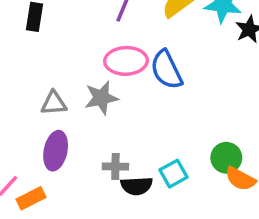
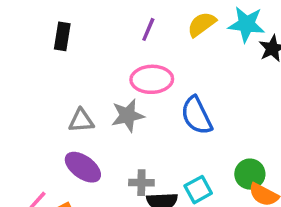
blue semicircle: (166, 70) -> (197, 115), moved
purple ellipse: (56, 151) -> (83, 167), turned -66

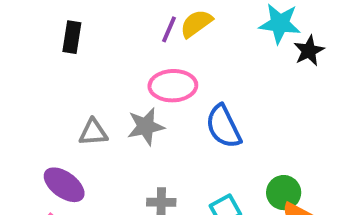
yellow semicircle: (202, 24) -> (196, 24), moved
purple ellipse: (83, 167) -> (64, 185), moved

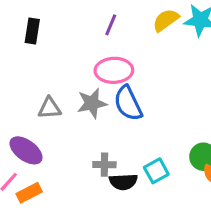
yellow semicircle: (196, 24) -> (166, 20), moved
blue semicircle: (223, 126) -> (128, 103), moved

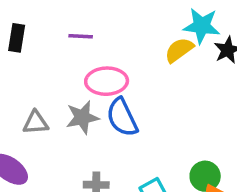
yellow semicircle: (166, 20) -> (179, 50), moved
purple line: (111, 25) -> (81, 36), moved, turned 70

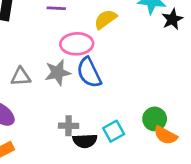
yellow semicircle: (179, 50) -> (105, 19), moved

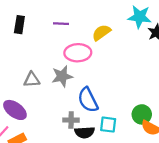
blue semicircle: (89, 73) -> (88, 100), moved
cyan square: (114, 131) -> (108, 125), turned 36

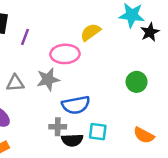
purple line: (61, 24) -> (25, 37), moved, turned -72
blue semicircle: (88, 100) -> (76, 105), turned -75
green circle: (142, 114) -> (137, 82), moved

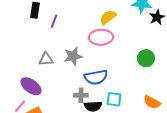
pink ellipse: (65, 54) -> (101, 37), moved

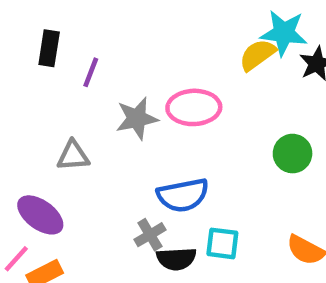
yellow semicircle: (108, 17) -> (257, 55), moved
gray star: (73, 56) -> (137, 118), moved
gray cross: (81, 95) -> (150, 235), turned -32

